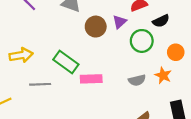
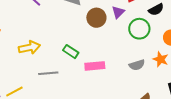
green rectangle: (66, 62) -> (71, 52), size x0.7

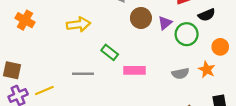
purple triangle: (118, 12) -> (165, 23), moved
yellow arrow: (29, 47) -> (78, 24), moved

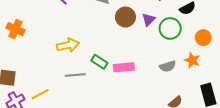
yellow arrow: (78, 24) -> (68, 45), moved
green rectangle: (110, 52) -> (99, 62), moved

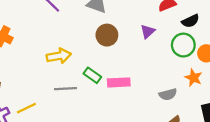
brown circle: (125, 17) -> (107, 35), moved
green circle: (170, 28) -> (183, 45), moved
gray semicircle: (168, 66) -> (168, 94), moved

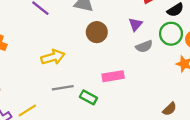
green rectangle: (92, 75) -> (88, 97), moved
gray semicircle: (168, 94) -> (144, 46), moved

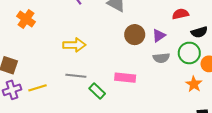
brown circle: (97, 32) -> (135, 35), moved

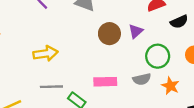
green circle: (189, 53) -> (158, 56), moved
gray semicircle: (161, 58) -> (142, 79), moved
orange star: (194, 84) -> (170, 86), moved

